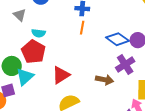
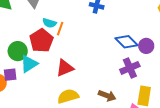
orange line: (82, 28) -> (60, 29), moved
brown arrow: (105, 80) -> (107, 96), moved

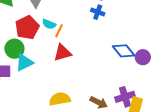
red pentagon: (41, 41) -> (27, 28), moved
red triangle: (65, 68) -> (62, 53), moved
purple cross: (130, 68) -> (125, 97), moved

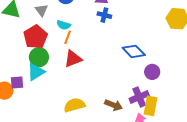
cyan semicircle: (49, 24) -> (64, 25), moved
green circle: (14, 49) -> (39, 57), moved
purple circle: (143, 57) -> (152, 72), moved

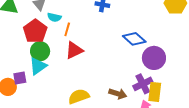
cyan semicircle: (64, 25) -> (54, 17), moved
purple circle: (152, 72) -> (154, 58), size x1.5

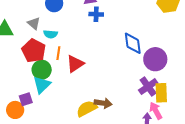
orange line: (67, 29) -> (58, 53), moved
blue diamond: (134, 39) -> (133, 43), turned 50
brown arrow: (118, 94) -> (103, 103), moved

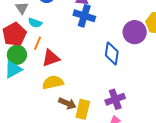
blue cross: (96, 14) -> (84, 16), size x1.5
purple circle: (155, 59) -> (135, 32), moved
yellow rectangle: (161, 93) -> (83, 109), moved
yellow semicircle: (87, 109) -> (53, 82), moved

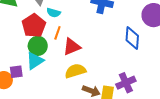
purple cross: (115, 99) -> (126, 83), moved

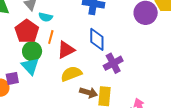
blue diamond: (132, 38) -> (97, 39), moved
cyan triangle: (35, 61) -> (30, 66), turned -36
purple cross: (126, 83) -> (113, 63), moved

